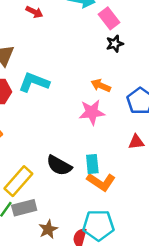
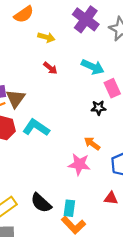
black star: (115, 44) -> (99, 108), moved

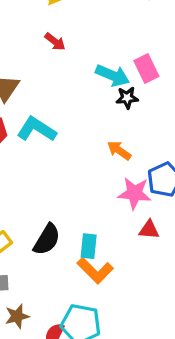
cyan arrow: (93, 67) -> (112, 75), moved
pink star: (79, 164) -> (134, 193), moved
black semicircle: (41, 203) -> (47, 239), turned -100

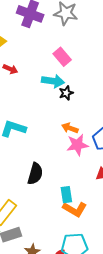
pink rectangle: (146, 69) -> (62, 57), moved
pink star: (134, 193) -> (77, 145), moved
black semicircle: (47, 239) -> (35, 174), moved

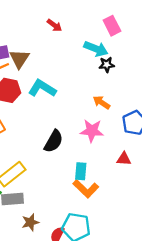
pink star: (77, 145) -> (92, 131), moved

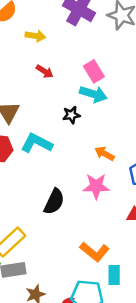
pink rectangle: (112, 26) -> (94, 71), moved
black star: (107, 65) -> (71, 115), moved
cyan rectangle: (81, 171) -> (114, 275), moved

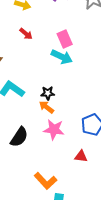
black star: (71, 115) -> (48, 93), moved
orange arrow: (104, 154) -> (46, 107), moved

